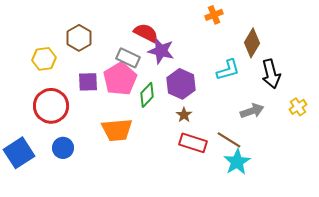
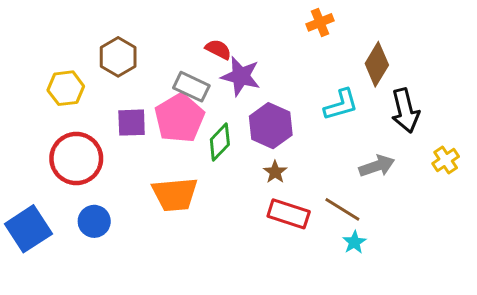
red semicircle: (146, 33) -> (218, 49), size x0.7
cyan star: (237, 162) -> (354, 242), size x0.6

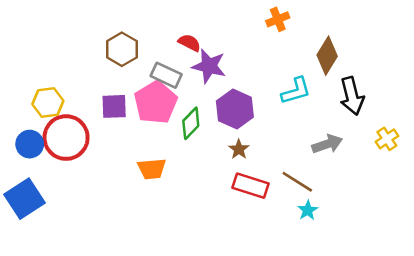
brown hexagon: (118, 57) -> (122, 49), moved
yellow hexagon: (66, 88) -> (48, 102), moved
orange trapezoid: (175, 194) -> (152, 169), size x0.7
blue circle: (94, 221) -> (30, 144), moved

